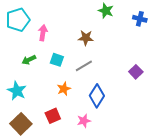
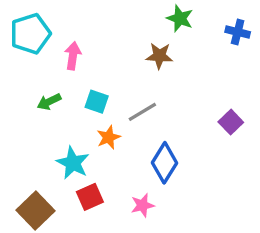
brown star: (86, 38) -> (159, 56), moved
orange star: (64, 89) -> (108, 137), moved
cyan star: (17, 91) -> (73, 163), moved

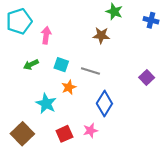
gray line: (142, 112) -> (90, 71), turned 48
red square: (90, 197) -> (64, 134), moved

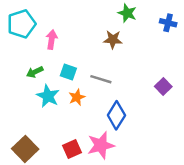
cyan star: (46, 103) -> (48, 96), moved
pink star: (90, 131) -> (101, 145), size x1.6

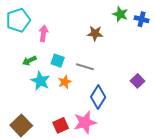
green star: (127, 13) -> (120, 14), moved
purple square: (163, 86) -> (138, 81), moved

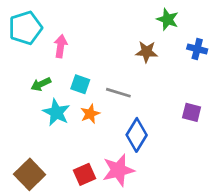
blue cross: (142, 19) -> (197, 49), moved
brown star: (95, 33) -> (146, 52), moved
purple square: (138, 81) -> (192, 112), turned -32

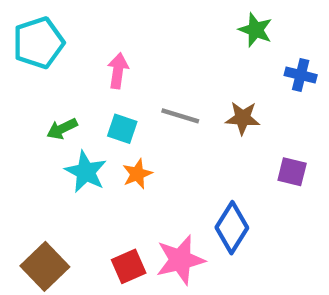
pink arrow: (61, 46) -> (118, 71), moved
brown star: (146, 52) -> (243, 118), moved
gray line: (118, 93) -> (180, 116), moved
blue diamond: (137, 135) -> (232, 228), moved

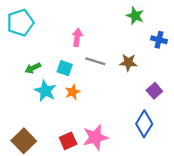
pink arrow: (118, 71) -> (77, 37), moved
purple square: (292, 172) -> (154, 91), turned 35
blue diamond: (232, 228) -> (144, 124), moved

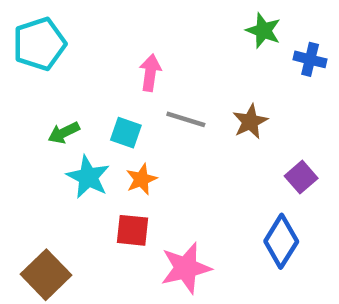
blue cross: (159, 40) -> (310, 59), moved
brown star: (128, 62) -> (250, 122), turned -30
red square: (68, 141) -> (133, 230), moved, turned 30

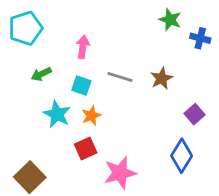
pink arrow: (150, 73) -> (83, 47), moved
green arrow: (64, 133) -> (41, 74), moved
red square: (133, 230) -> (86, 149), turned -30

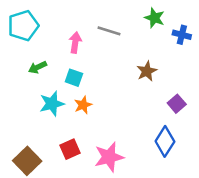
gray line: (120, 77) -> (109, 31), moved
cyan star: (57, 114) -> (52, 104), turned 30
red square: (86, 149) -> (70, 149), moved

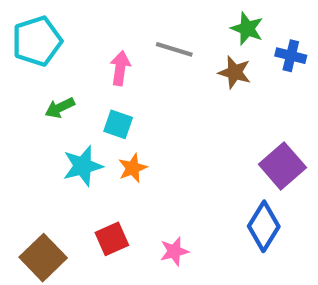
brown star: (147, 71) -> (235, 72), moved, turned -30
purple square: (177, 104) -> (282, 166), size x1.5
pink star: (109, 157) -> (174, 251), size x0.6

